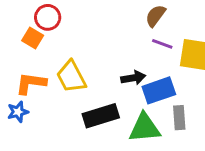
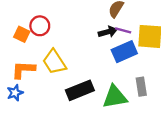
red circle: (48, 17) -> (40, 26), moved
black arrow: (133, 78) -> (108, 32), moved
blue rectangle: (159, 90) -> (124, 52), moved

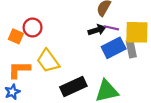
gray rectangle: (141, 87) -> (131, 49), moved

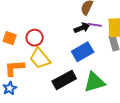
red circle: (33, 28) -> (35, 38), moved
blue rectangle: (114, 48) -> (83, 52), moved

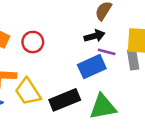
purple line: (95, 25) -> (107, 52), moved
yellow trapezoid: (40, 58) -> (28, 92), moved

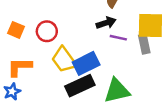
blue rectangle: (92, 67) -> (86, 63), moved
yellow trapezoid: (28, 92) -> (64, 60), moved

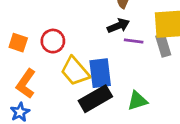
blue rectangle: (86, 63) -> (100, 73), turned -65
orange L-shape: (20, 67) -> (26, 84), turned -50
green triangle: (117, 91) -> (137, 101), size x0.7

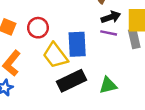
black arrow: (118, 26) -> (111, 17), moved
blue rectangle: (100, 73) -> (77, 44), moved

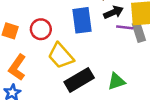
purple line: (109, 33) -> (125, 27), moved
blue rectangle: (77, 44) -> (82, 20), moved

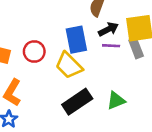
purple line: (125, 27) -> (111, 46), moved
yellow trapezoid: (61, 56) -> (69, 65), moved

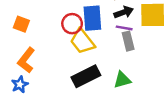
gray rectangle: (136, 48) -> (128, 41), moved
red circle: (34, 52) -> (72, 24), moved

